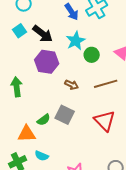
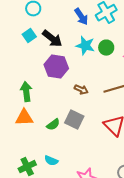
cyan star: (76, 41) -> (85, 46), turned -30
green circle: (92, 55) -> (106, 48), moved
orange triangle: (27, 134) -> (24, 118), moved

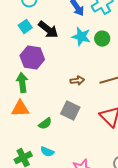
purple hexagon: (56, 67) -> (32, 58), moved
brown arrow: (81, 90) -> (77, 81), turned -32
green semicircle: (53, 125) -> (45, 124), moved

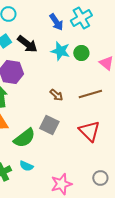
brown arrow: (77, 81) -> (56, 95), turned 48
green semicircle: (45, 124) -> (24, 138), size x1.6

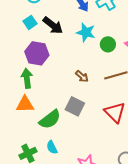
green circle: (81, 53) -> (108, 44), moved
cyan semicircle: (26, 166) -> (52, 147), turned 40

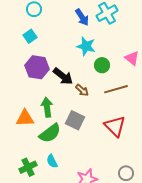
black arrow: (53, 25) -> (63, 76), moved
green circle: (108, 44) -> (102, 65), moved
green arrow: (27, 78) -> (47, 107), moved

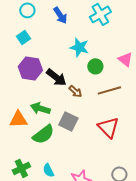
blue arrow: (82, 17) -> (60, 15), moved
green arrow: (47, 107) -> (40, 108), turned -66
cyan semicircle: (52, 161) -> (48, 170), moved

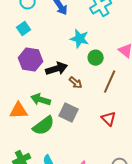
black arrow: (56, 77) -> (57, 69), turned -55
brown line: (109, 90) -> (110, 82), turned -50
red triangle: (108, 127) -> (109, 119), size x0.7

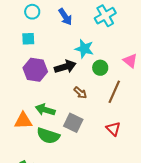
cyan square: (24, 29) -> (28, 39), turned 32
black arrow: (57, 69) -> (65, 67), moved
green semicircle: (44, 126) -> (48, 136), turned 55

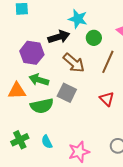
purple hexagon: (35, 70) -> (32, 53), moved
brown arrow: (80, 93) -> (74, 63), size x1.6
green semicircle: (48, 136) -> (42, 106), turned -30

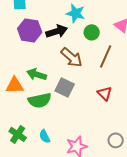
purple hexagon: (32, 53) -> (30, 30), moved
green cross: (20, 140) -> (18, 134), turned -30

